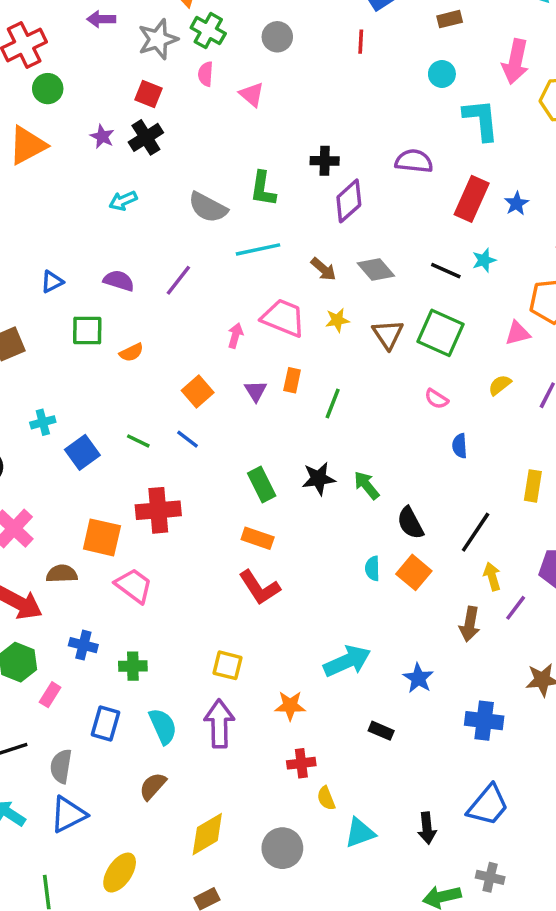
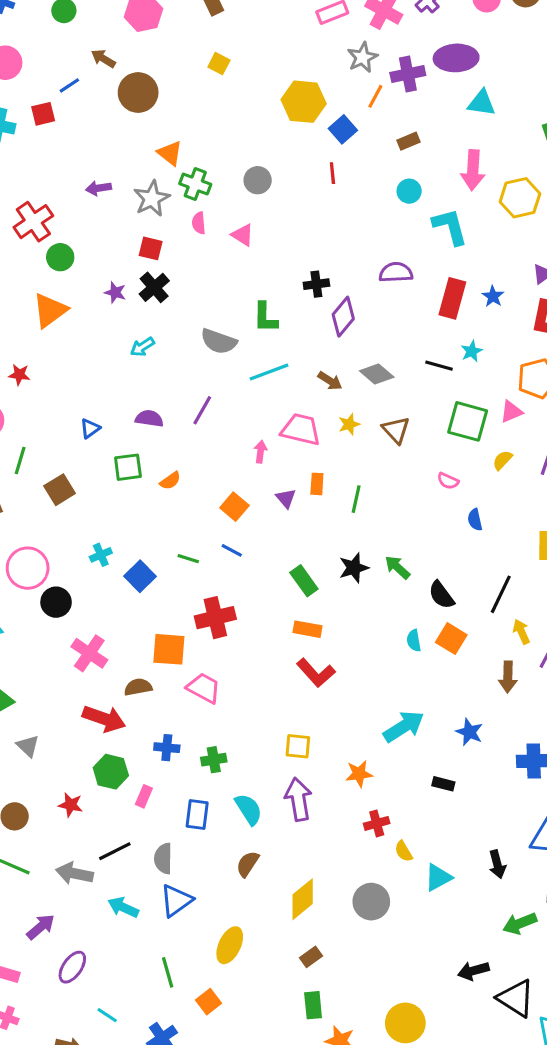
green square: (441, 333) -> (468, 421), moved

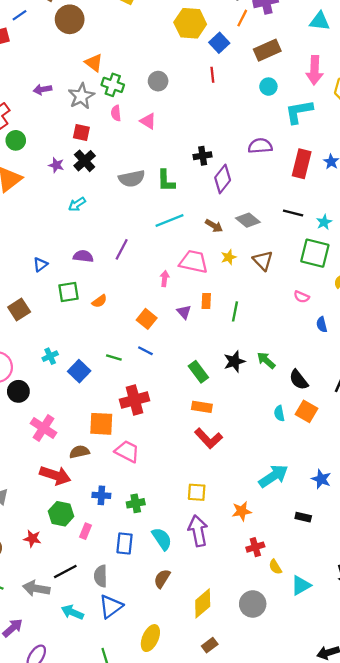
brown rectangle: (409, 141) -> (267, 50), size x1.6
cyan L-shape: (450, 227) -> (299, 112), turned -84
gray semicircle: (219, 341) -> (132, 179), moved, turned -30
cyan star: (472, 351) -> (324, 222), moved

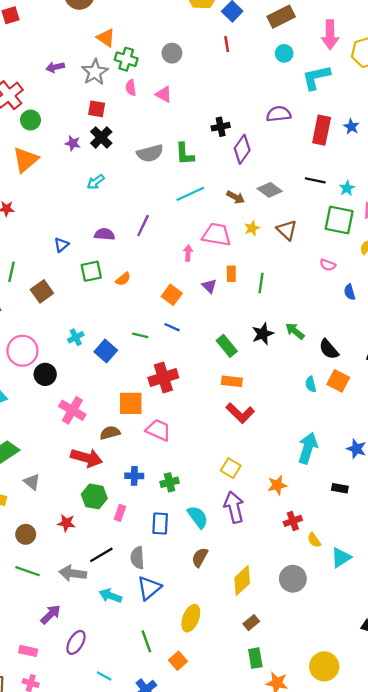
cyan arrow: (273, 476) -> (308, 448), turned -36
yellow square: (197, 492) -> (231, 468), turned 30

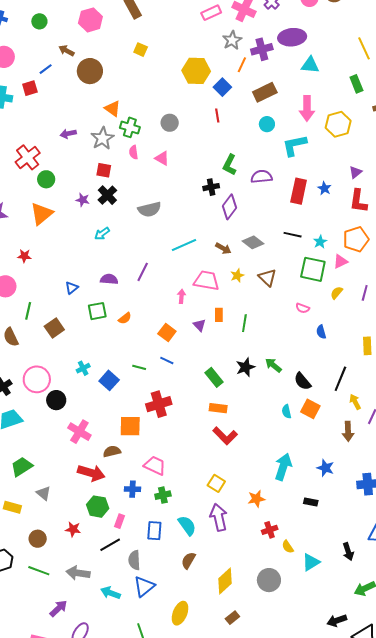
green L-shape: (185, 154) -> (230, 165), moved, turned 30
pink trapezoid: (158, 430) -> (155, 466), moved
black line: (101, 555) -> (110, 545), moved

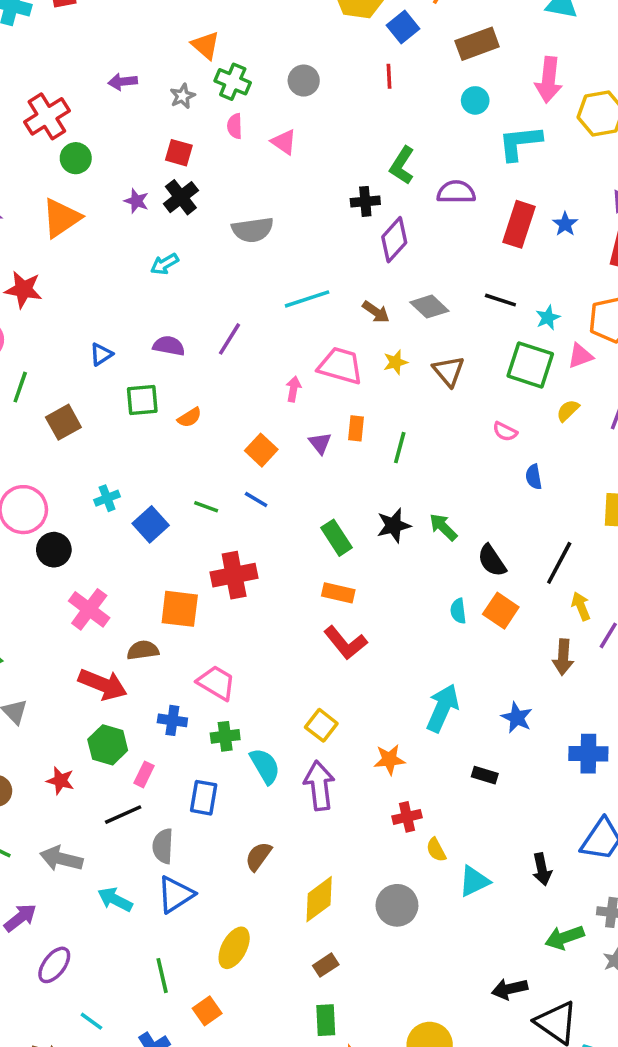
gray star: (103, 138) -> (182, 96), size x0.6
red star: (24, 256) -> (23, 290), size x1.5
cyan semicircle: (187, 525) -> (265, 766), moved

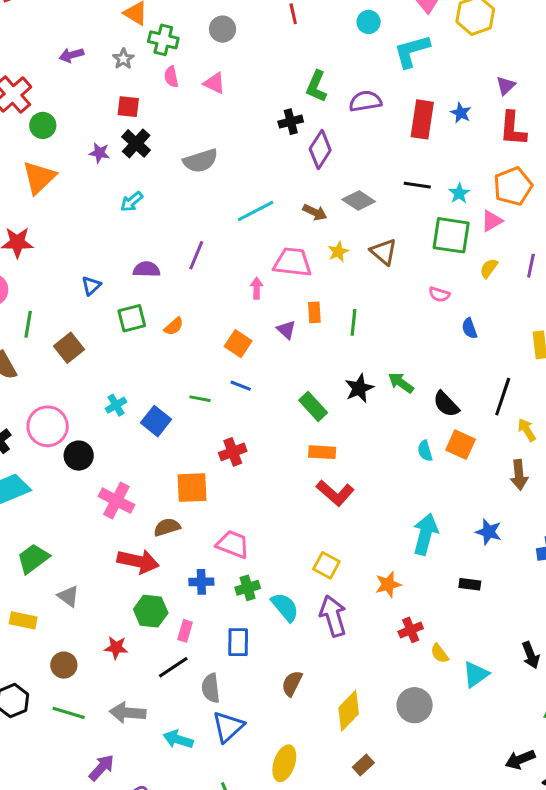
red cross: (234, 575) -> (233, 452), size x0.7

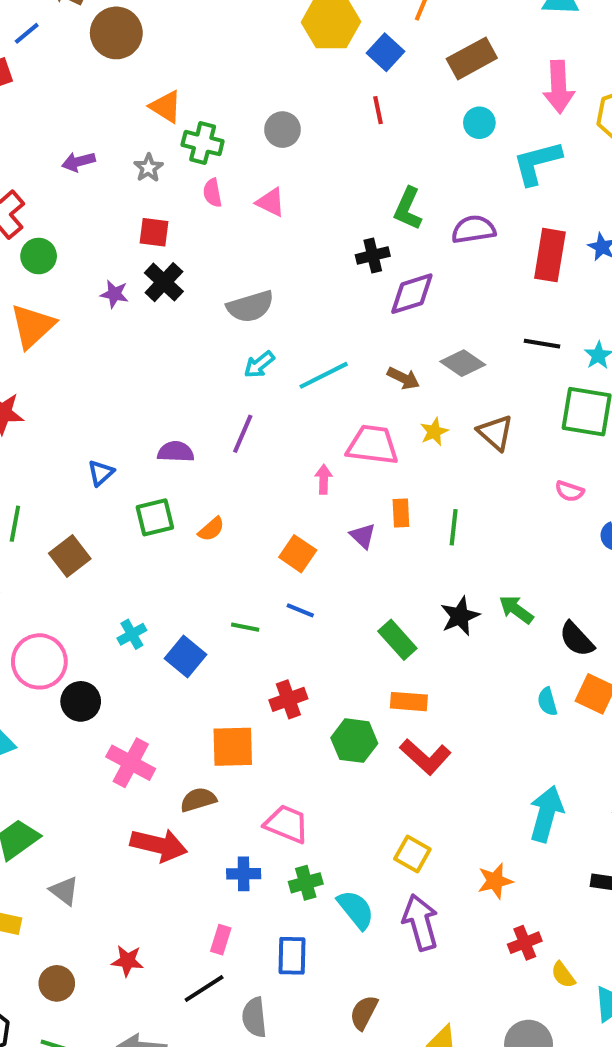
purple diamond: (320, 150) -> (412, 294), turned 39
cyan arrow: (132, 202) -> (259, 365), moved
green hexagon: (151, 611) -> (354, 741), moved

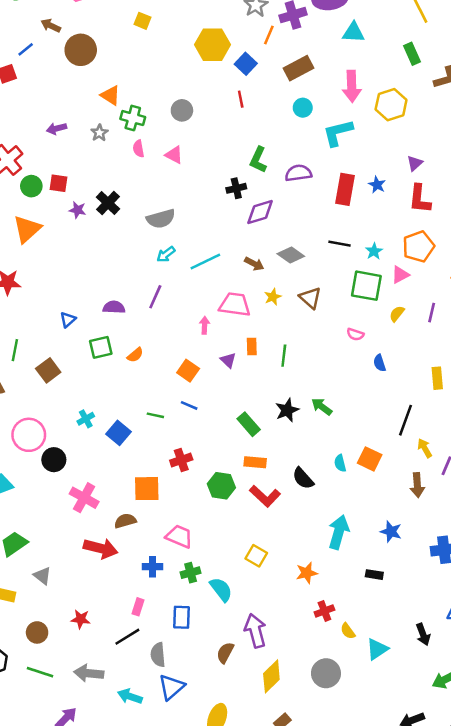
red square: (154, 232) -> (59, 183), moved
black semicircle: (577, 639) -> (303, 478), moved
purple arrow: (420, 922) -> (255, 631), moved

